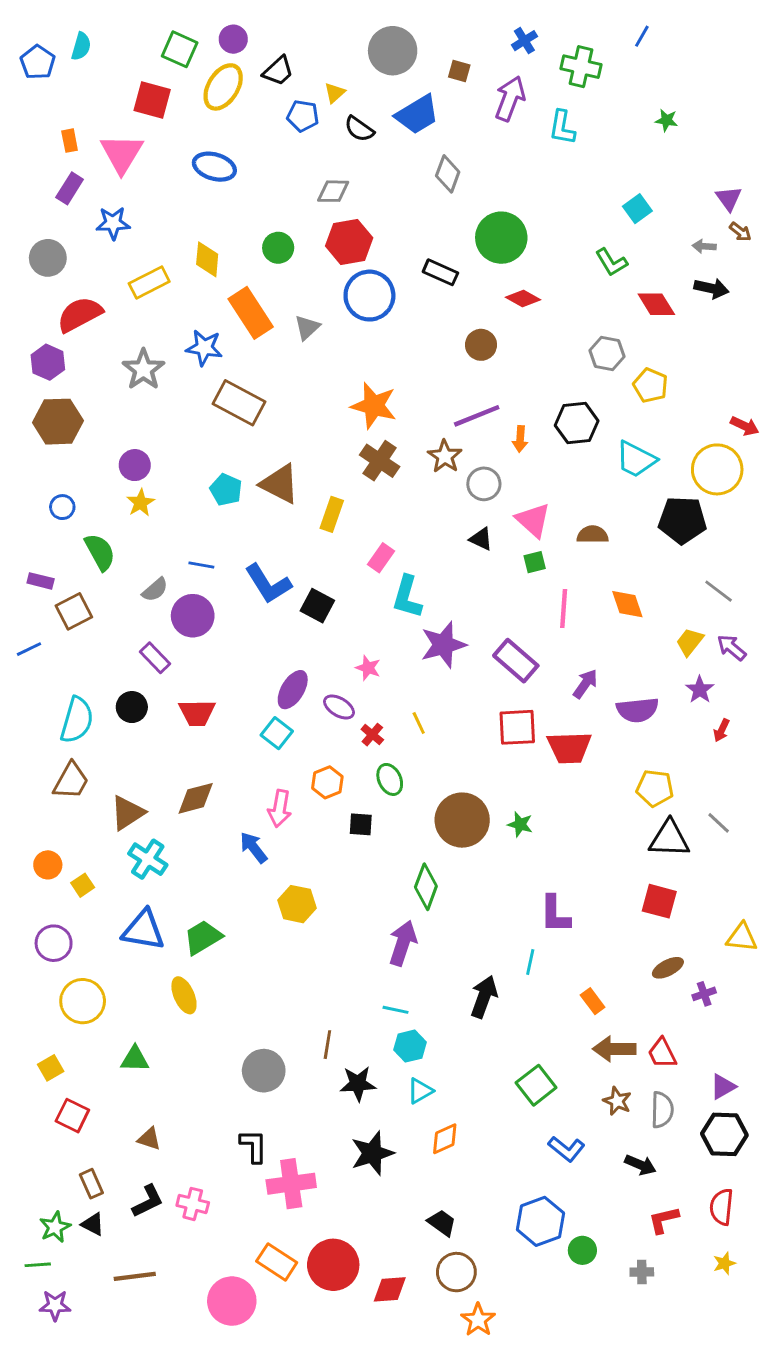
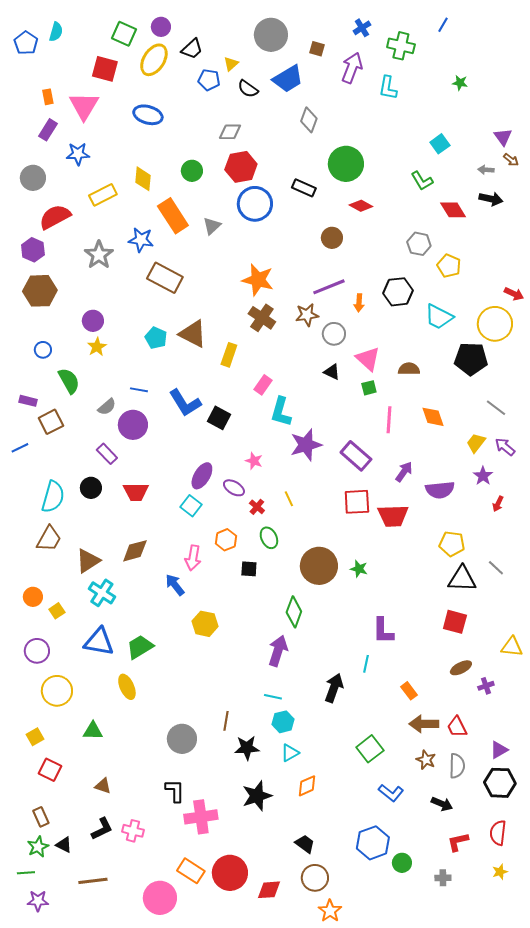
brown star: (445, 456) -> (307, 315), turned 30
brown rectangle: (91, 1184) -> (41, 817), moved

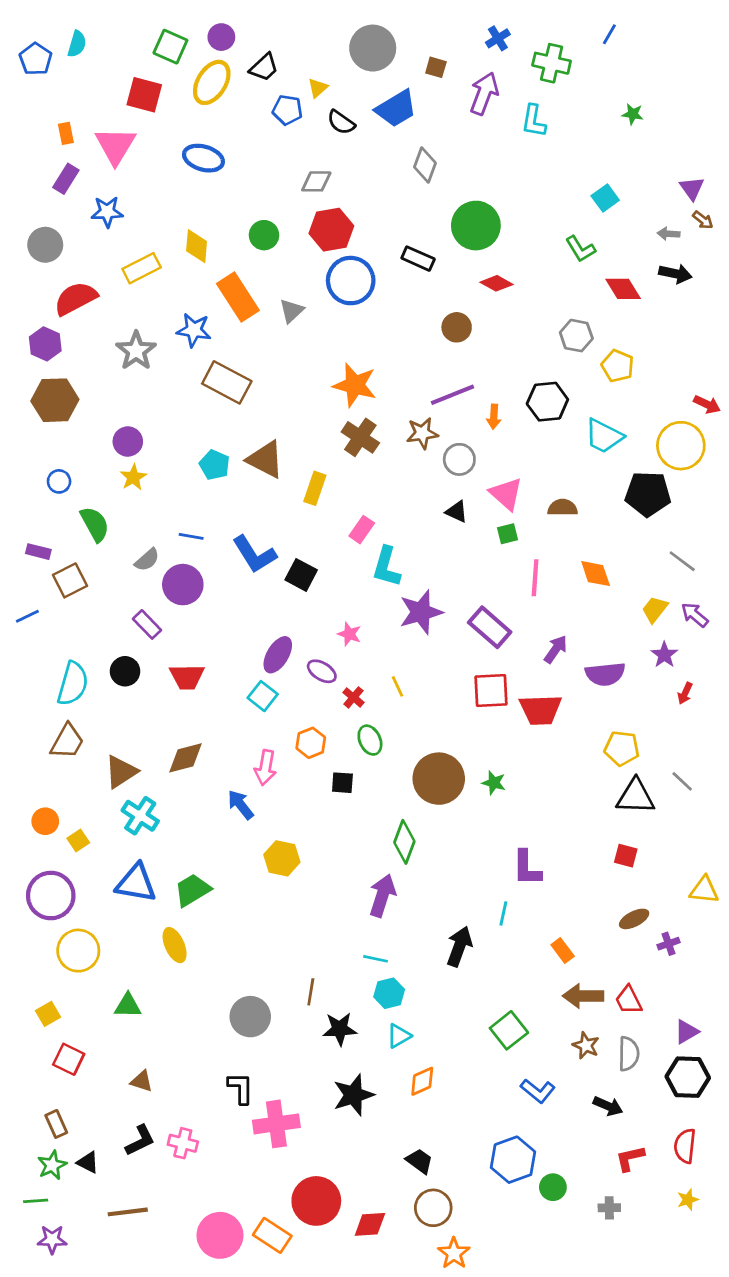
red square: (455, 622) -> (626, 856), size x0.7
purple circle: (37, 651) -> (51, 896), size x1.4
orange rectangle: (191, 871) -> (272, 1235), moved

